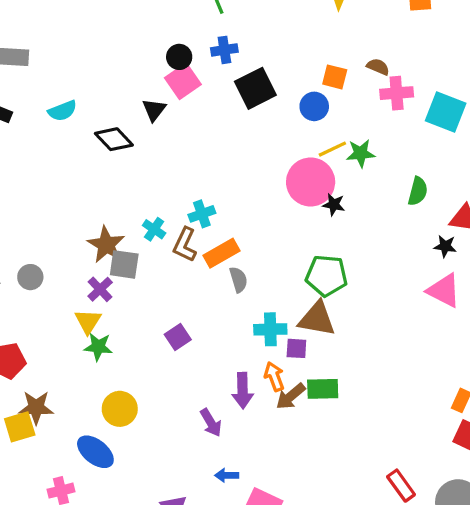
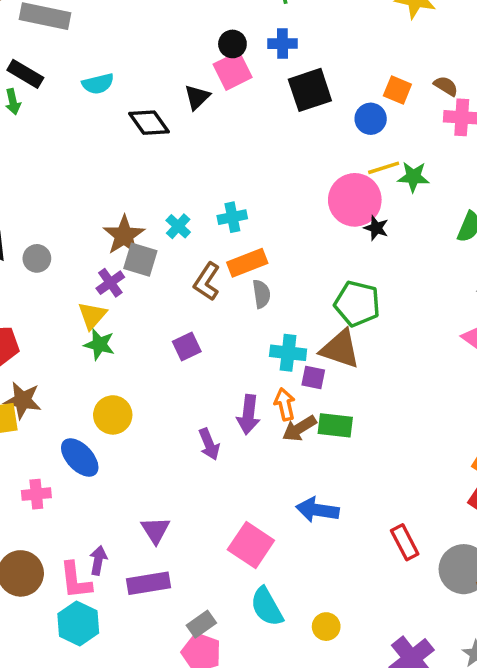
brown L-shape: (185, 245) -> (207, 282), moved
blue arrow: (227, 475) -> (317, 510), moved, size x1.6

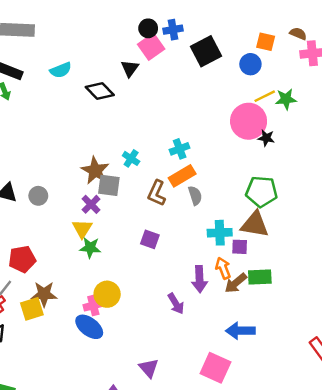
blue cross: (282, 44) -> (173, 30), moved
cyan cross: (232, 217) -> (180, 149), moved
purple square: (187, 346) -> (150, 239), turned -36
pink cross: (36, 494) -> (93, 305), moved
blue arrow: (317, 510) -> (240, 331), moved

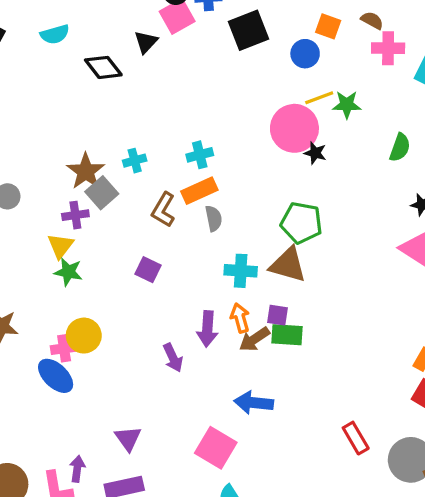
cyan cross: (131, 158) -> (135, 161), turned 35
gray square: (109, 185) -> (102, 193), turned 35
purple cross: (91, 204) -> (75, 215), turned 30
purple square: (240, 247) -> (277, 315), moved

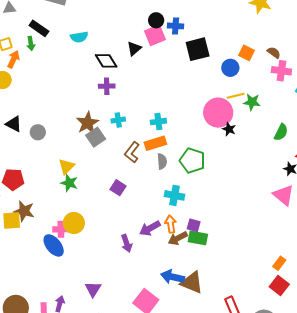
purple cross: (75, 215) -> (107, 86), moved
green pentagon: (301, 223) -> (192, 161), moved
brown triangle: (288, 265) -> (192, 283), moved
purple arrow: (207, 329) -> (150, 228), turned 50

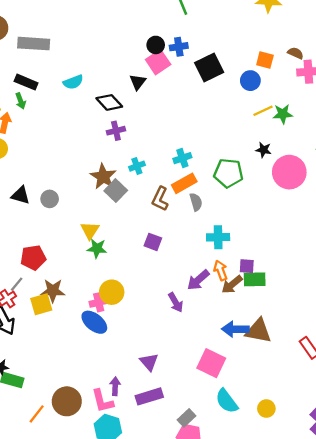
pink circle: (218, 113) -> (289, 172), moved
green pentagon: (192, 161) -> (228, 173), moved

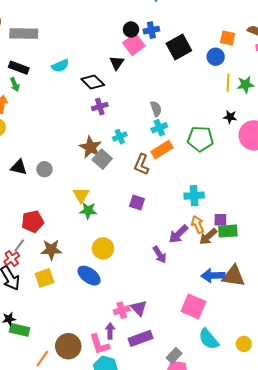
yellow line: (263, 111) -> (228, 83), turned -60
gray semicircle: (196, 202) -> (156, 109), moved
pink cross: (99, 302) -> (122, 310), moved
yellow square: (41, 304) -> (45, 278), moved

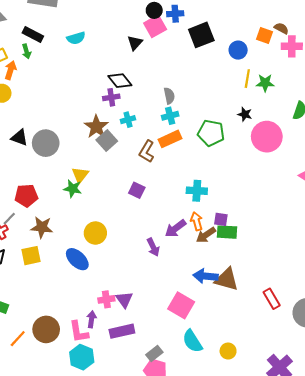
orange square: (228, 38) -> (264, 36), moved
black diamond: (93, 82) -> (120, 81), moved
purple cross: (100, 107) -> (111, 97), moved
gray circle: (44, 169) -> (46, 143), size x1.6
green star: (88, 211) -> (73, 189), moved

